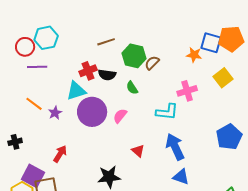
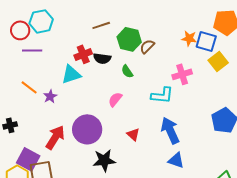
blue square: (211, 43) -> (206, 41), moved
purple circle: (92, 112) -> (87, 129), moved
red arrow: (60, 154) -> (55, 137), size x1.4

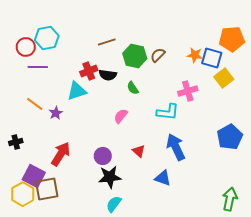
brown semicircle: (147, 46) -> (158, 55), moved
purple circle: (87, 129) -> (103, 156), moved, size x0.6
blue triangle: (176, 160) -> (163, 178), moved

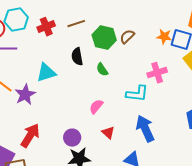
red cross: (89, 71) -> (46, 27), moved
black semicircle: (108, 75) -> (77, 57), turned 72
purple star: (56, 113) -> (25, 95), size x1.5
pink semicircle: (121, 116) -> (96, 107), moved

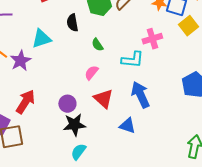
green semicircle: (102, 70) -> (97, 45), moved
red triangle: (108, 133) -> (103, 99), size x1.5

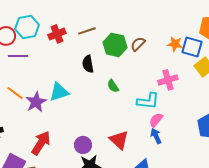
cyan triangle: (41, 39) -> (59, 92), moved
pink semicircle: (91, 73) -> (156, 120), moved
blue arrow: (140, 95) -> (156, 136), size x0.6

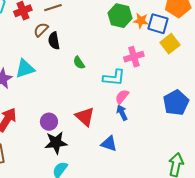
brown semicircle: (138, 44) -> (41, 30), moved
green hexagon: (115, 45) -> (120, 16), moved

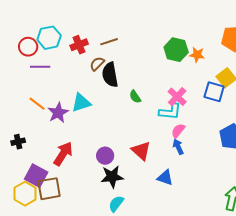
blue square: (158, 24) -> (214, 92), moved
black semicircle: (54, 41) -> (110, 75), size x1.4
pink cross: (134, 57) -> (177, 97), moved, turned -30

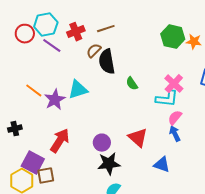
purple line: (40, 67) -> (52, 46), moved, turned 36
brown square: (49, 189) -> (46, 176), size x0.7

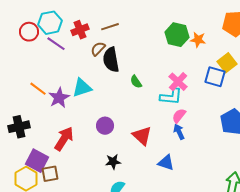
black cross: (15, 129) -> (19, 127), size x1.5
purple circle: (102, 143) -> (105, 126), moved
black star: (109, 164) -> (113, 162), size x0.7

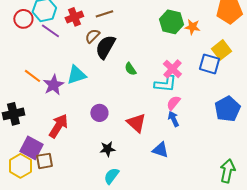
black semicircle: (111, 60) -> (105, 47), turned 40

